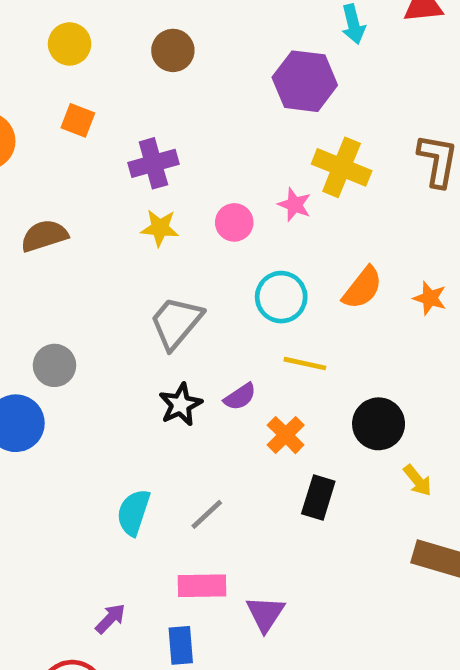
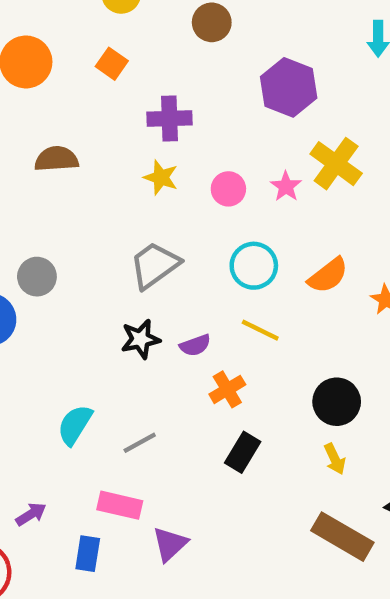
purple hexagon: (305, 81) -> (289, 87), moved
black circle: (379, 424) -> (337, 402), moved

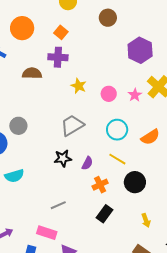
purple cross: (170, 119) -> (58, 57), moved
purple semicircle: (195, 345) -> (87, 163), turned -48
black circle: (337, 402) -> (135, 182), moved
cyan semicircle: (75, 425) -> (14, 176), moved, turned -144

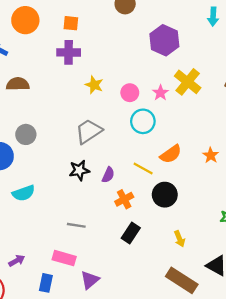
orange square: (61, 32) -> (71, 23), turned -32
brown semicircle: (32, 73) -> (18, 84), moved
cyan circle: (117, 130) -> (143, 121), moved
orange semicircle: (150, 137) -> (171, 154), moved
gray line: (58, 205) -> (76, 225), turned 35

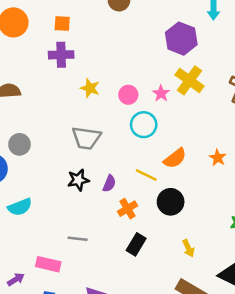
purple hexagon: (164, 40) -> (181, 39), moved
gray trapezoid: (89, 131) -> (86, 138), turned -136
pink rectangle: (64, 258) -> (48, 264), moved

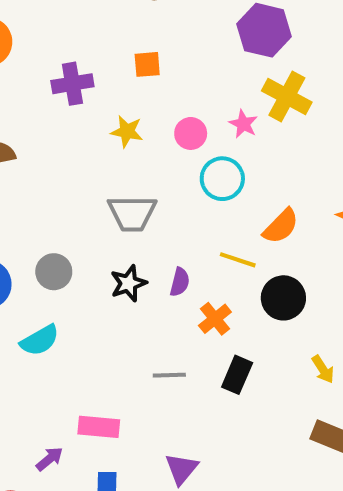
orange square: (62, 24) -> (147, 64), moved
gray circle: (19, 144) -> (54, 272), moved
gray line: (78, 239) -> (169, 375), moved

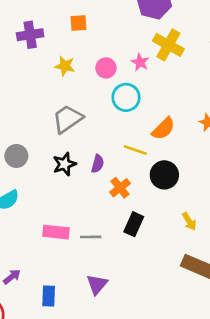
gray trapezoid: (132, 213) -> (67, 119), turned 144
gray line: (169, 375) -> (91, 237), moved
pink rectangle: (99, 427) -> (56, 232), moved

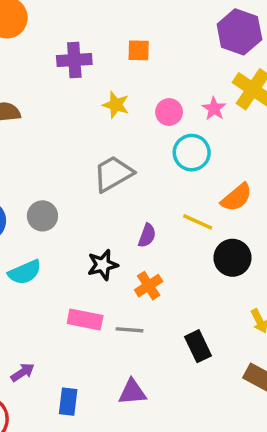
black star: (64, 164) -> (103, 265), moved
orange cross: (120, 188) -> (149, 286), moved
black rectangle: (134, 224) -> (198, 346), moved, turned -55
purple triangle: (97, 284) -> (132, 392), turned 40

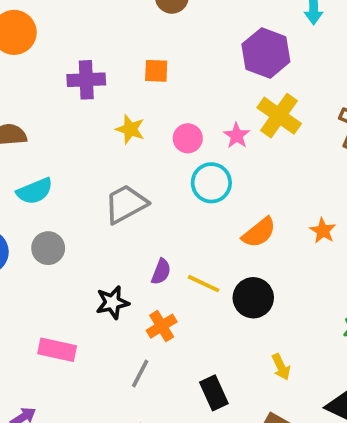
yellow line: (198, 222) -> (203, 284), moved
cyan semicircle: (25, 272) -> (35, 191), moved
pink rectangle: (85, 319) -> (57, 350), moved
gray line: (130, 330) -> (140, 373), turned -68

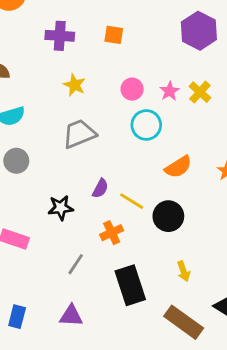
yellow cross: (279, 116) -> (200, 92), moved, size x0.7
yellow star: (130, 129) -> (75, 85), moved
orange cross: (162, 326) -> (112, 233), moved
black rectangle: (214, 393) -> (130, 285), size x1.5

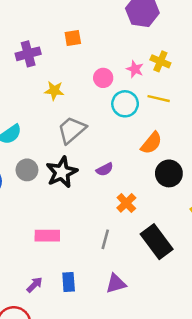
orange semicircle: (178, 167) -> (151, 143), moved
purple semicircle: (100, 188) -> (105, 169), turned 54
yellow line: (132, 201) -> (159, 99), moved
black star: (61, 208) -> (62, 172), moved, size x1.4
blue rectangle: (17, 317) -> (69, 282), moved

